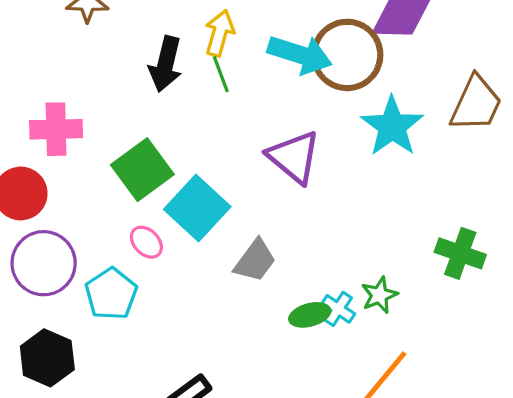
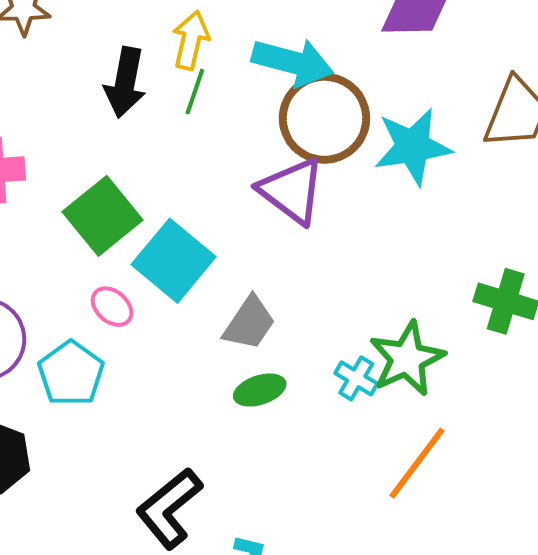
brown circle: (347, 55) -> (324, 118), moved
green line: (221, 74) -> (195, 92), turned 42
cyan star: (392, 126) -> (413, 147), turned 30
green star: (379, 295) -> (407, 359), size x1.6
green ellipse: (310, 315) -> (260, 390), moved

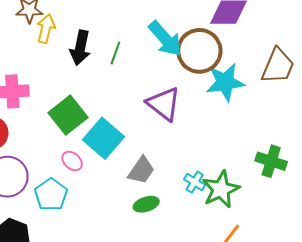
yellow arrow: (191, 40) -> (46, 29), moved
cyan arrow: (293, 62) -> (165, 39), turned 33
brown circle: (324, 118) -> (199, 51), moved
cyan cross: (356, 378) -> (195, 182), moved

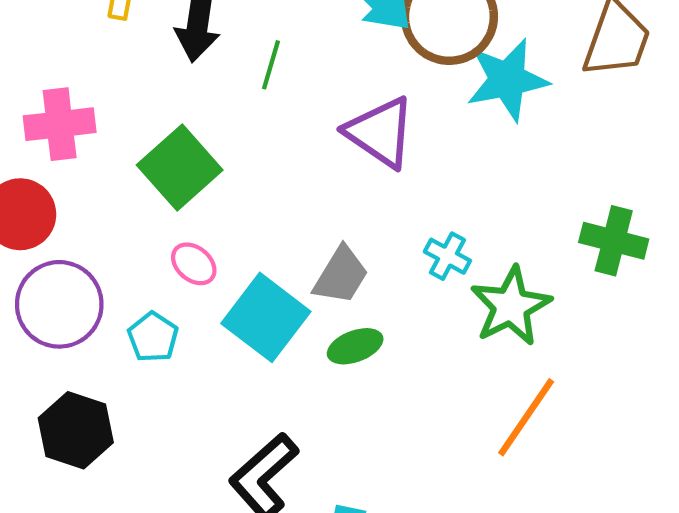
green line: (115, 53) -> (271, 65), moved
cyan square: (104, 138) -> (266, 317), moved
cyan cross: (195, 182) -> (447, 256), moved
cyan pentagon: (51, 195) -> (153, 337), size x0.7

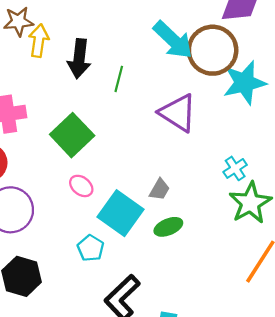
cyan cross: (447, 256) -> (235, 168), moved, turned 30
gray trapezoid: (341, 275) -> (160, 189), size x0.7
cyan pentagon: (153, 337) -> (91, 248), moved

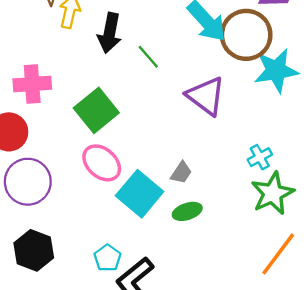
green line: (119, 79) -> (148, 57), turned -60
pink ellipse: (81, 186) -> (102, 163), size x1.6
cyan pentagon: (91, 248) -> (107, 258), moved

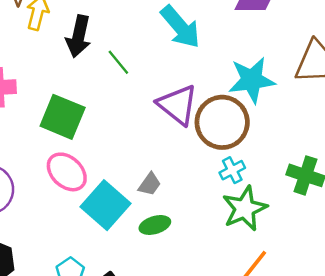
brown circle: (246, 35) -> (222, 122), moved
green square: (96, 110) -> (63, 117), turned -30

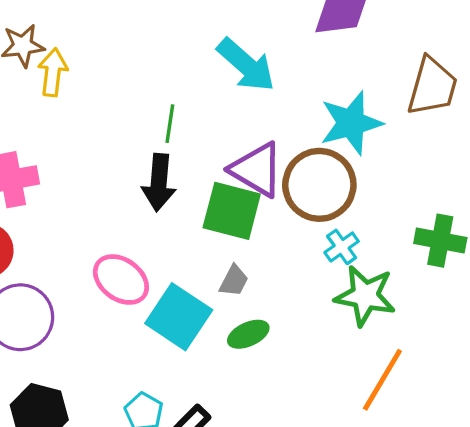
black arrow: (79, 36) -> (159, 182), moved
green line: (118, 62) -> (170, 124), turned 56
green square: (63, 117) -> (232, 211), moved
green star: (245, 208) -> (365, 296), turned -30

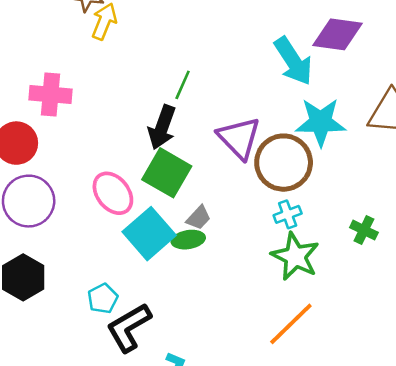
cyan arrow: (246, 65) -> (293, 61), moved
green square: (232, 211) -> (167, 173), moved
green cross: (440, 241) -> (364, 230), size x0.7
green ellipse: (248, 334) -> (188, 240), moved

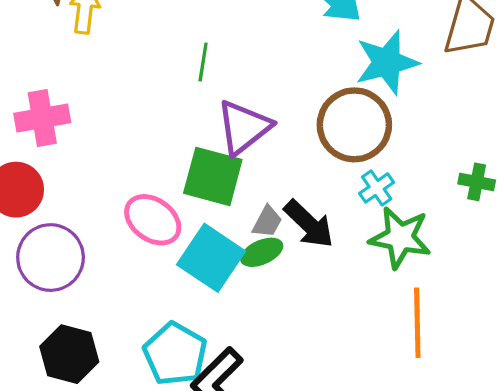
black arrow: (162, 127) -> (309, 224), moved, turned -51
purple triangle: (239, 138) -> (244, 127), moved, turned 51
cyan pentagon: (103, 299) -> (175, 354), size x1.6
orange line: (291, 324) -> (417, 323), turned -32

